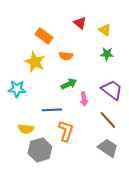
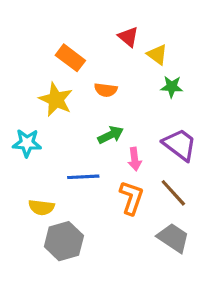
yellow triangle: (105, 30) -> (157, 55), moved
orange L-shape: (66, 131) -> (131, 198), moved

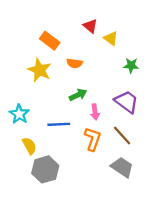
green star: (172, 87) -> (131, 66), moved
cyan star: (27, 143) -> (19, 114), moved, turned 30
yellow semicircle: (41, 207) -> (29, 146), turned -126

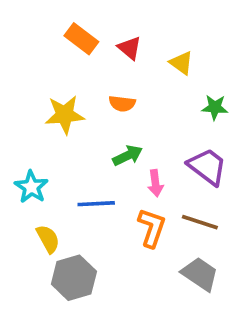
red triangle: (90, 26) -> (130, 48), moved
orange rectangle: (50, 41) -> (81, 39), moved
yellow star: (40, 70) -> (65, 115), turned -30
brown line: (122, 136) -> (200, 222), turned -30

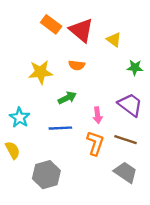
red triangle: (130, 48) -> (81, 30), size x1.6
green arrow: (128, 155) -> (67, 98), moved
yellow semicircle: (48, 239) -> (13, 150), moved

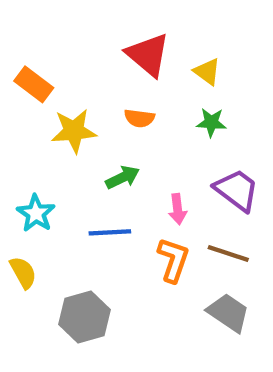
orange rectangle: (51, 24) -> (34, 84), moved
green star: (135, 68) -> (211, 122), moved

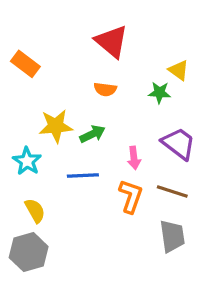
yellow triangle: (207, 72) -> (179, 70), moved
yellow star: (74, 131) -> (56, 126), moved
yellow semicircle: (23, 273) -> (35, 211), moved
gray trapezoid: (228, 313) -> (172, 236), turned 48
gray hexagon: (84, 317) -> (29, 252), moved

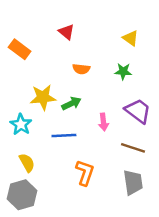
red triangle: (112, 41) -> (66, 32), moved, size x0.6
yellow triangle: (179, 70) -> (131, 38), moved
orange L-shape: (131, 196) -> (85, 173), moved

